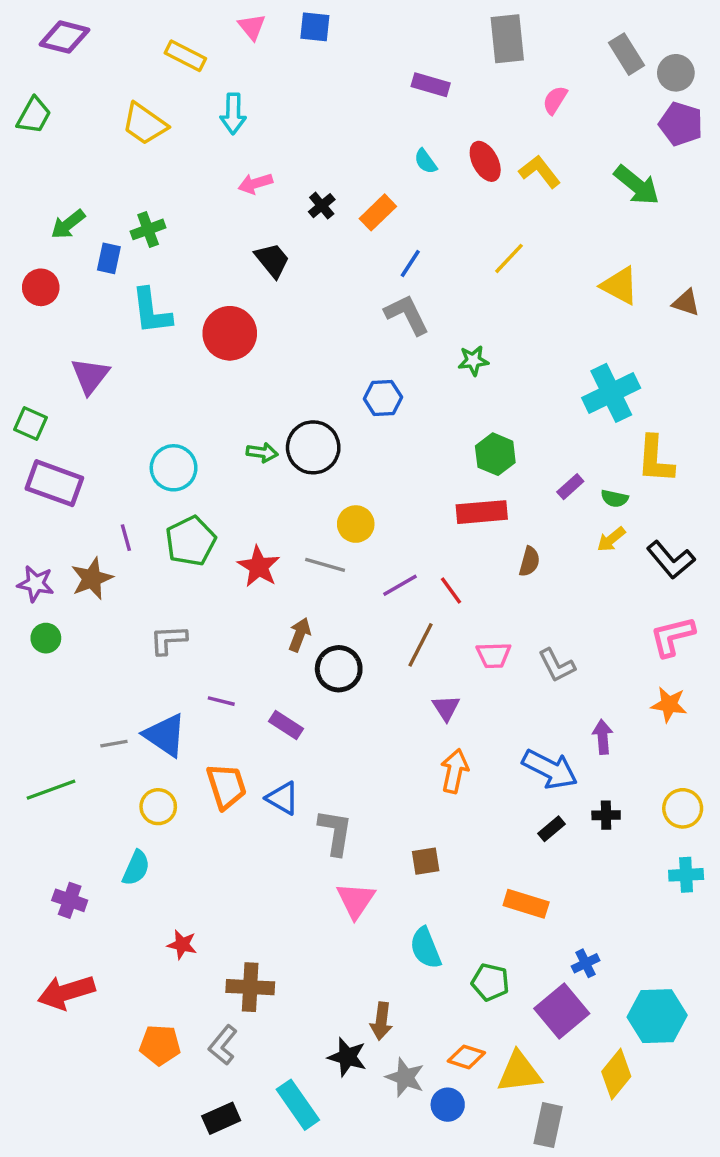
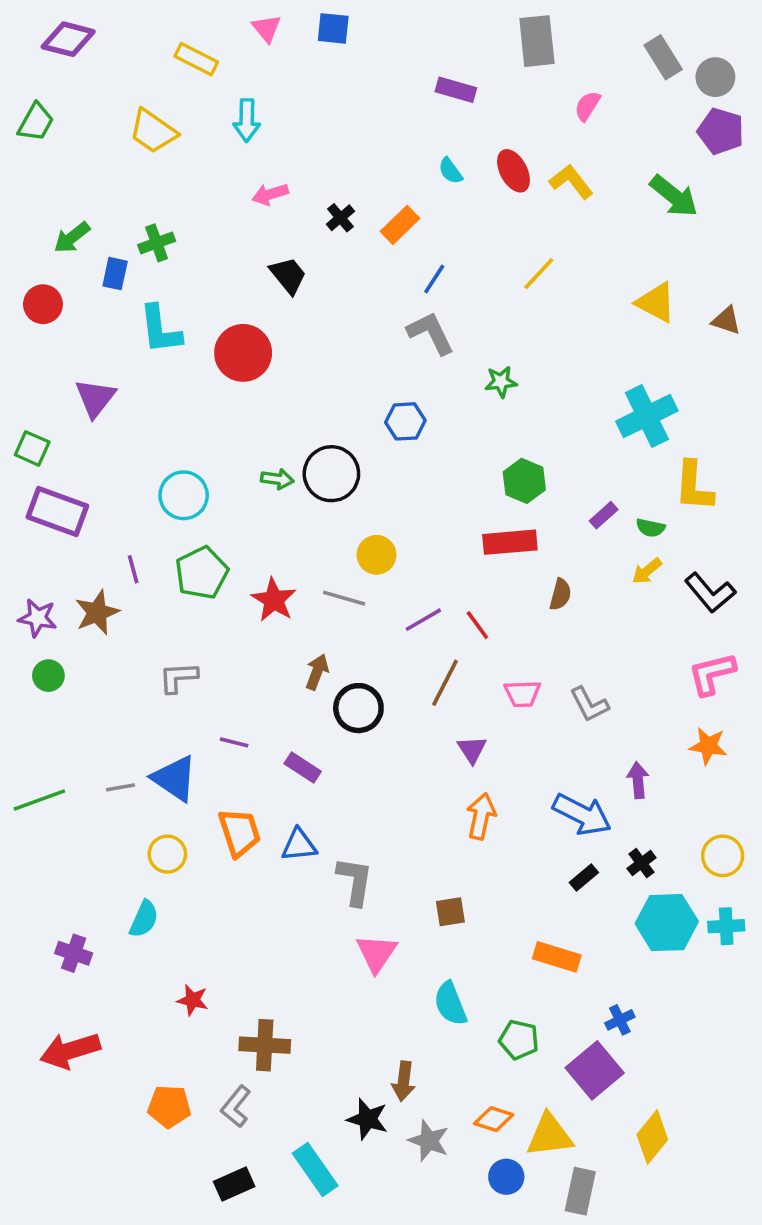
green line: (51, 790) -> (39, 800), moved
blue triangle: (283, 798) -> (299, 845), turned -36
black cross: (606, 815) -> (641, 863), turned -36
cyan hexagon: (657, 1016) -> (667, 923), moved
blue circle: (448, 1105) -> (506, 1177), moved

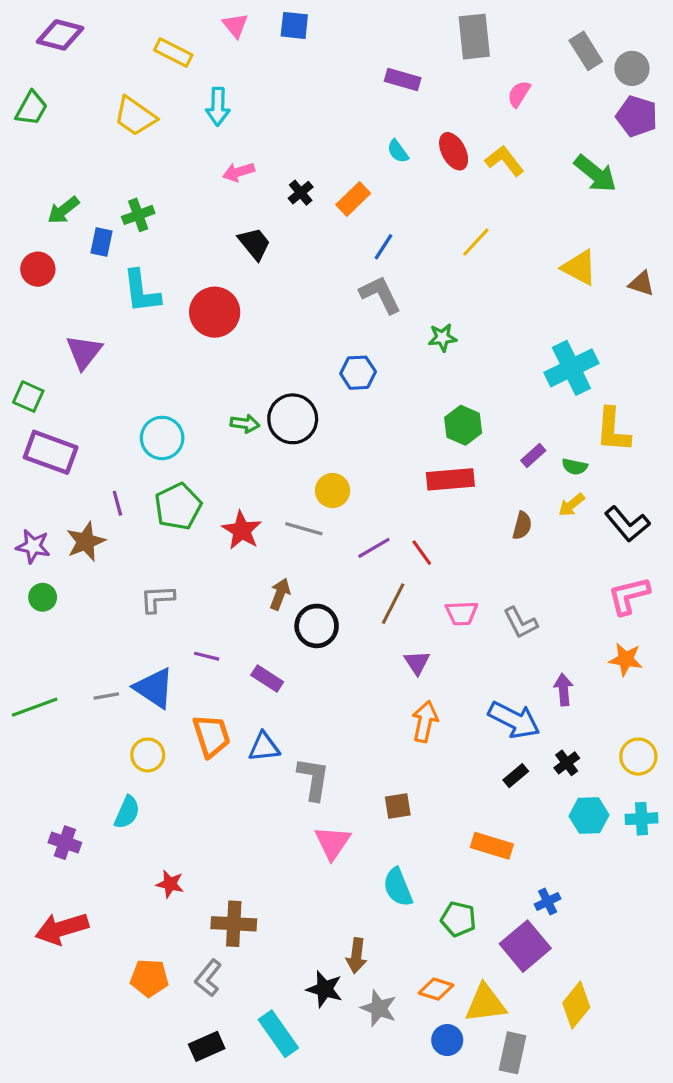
brown semicircle: (560, 594) -> (522, 526), moved
cyan hexagon: (667, 923) -> (589, 815), size x0.7

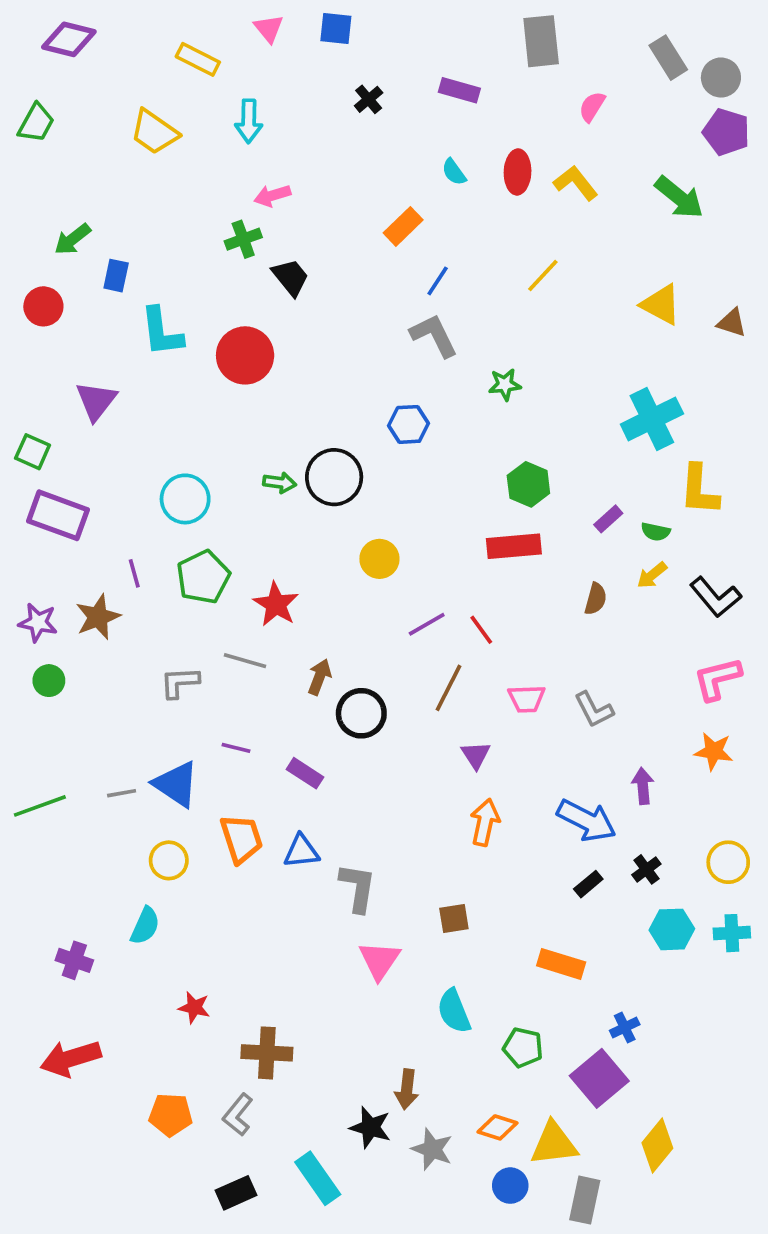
red ellipse: (454, 151) -> (518, 172), turned 30
black cross: (301, 193) -> (369, 99), moved
green cross: (138, 215) -> (243, 239), moved
gray line: (304, 529) -> (245, 661), moved

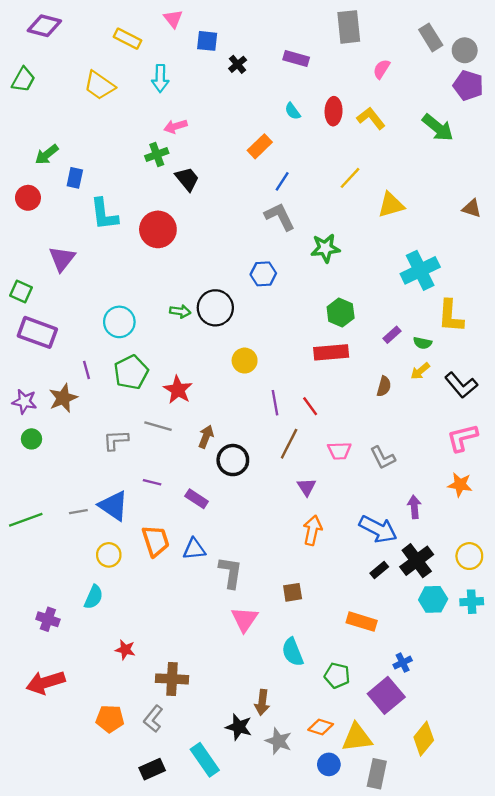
blue square: (336, 28) -> (207, 41), moved
yellow triangle: (661, 305) -> (391, 205), moved, turned -44
green star: (505, 385) -> (325, 248), size x1.4
purple line: (427, 624) -> (275, 403), turned -70
black cross: (646, 869) -> (417, 561), size x1.8

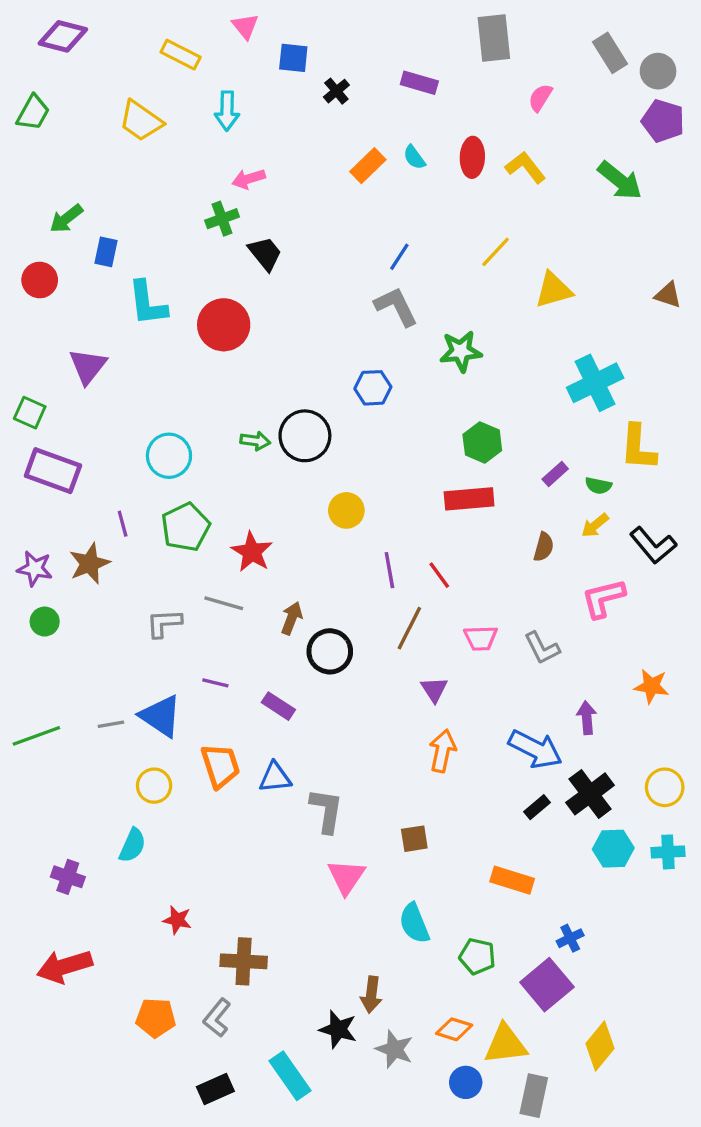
orange rectangle: (260, 146) -> (368, 166), moved
pink L-shape: (462, 438) -> (603, 598), moved

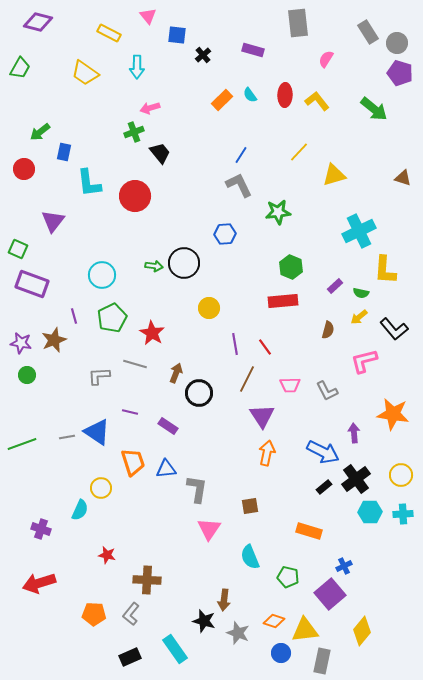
orange star: (651, 686) -> (393, 414), size x1.5
purple triangle: (434, 689) -> (262, 416), size x1.5
yellow circle: (154, 786) -> (101, 488), moved

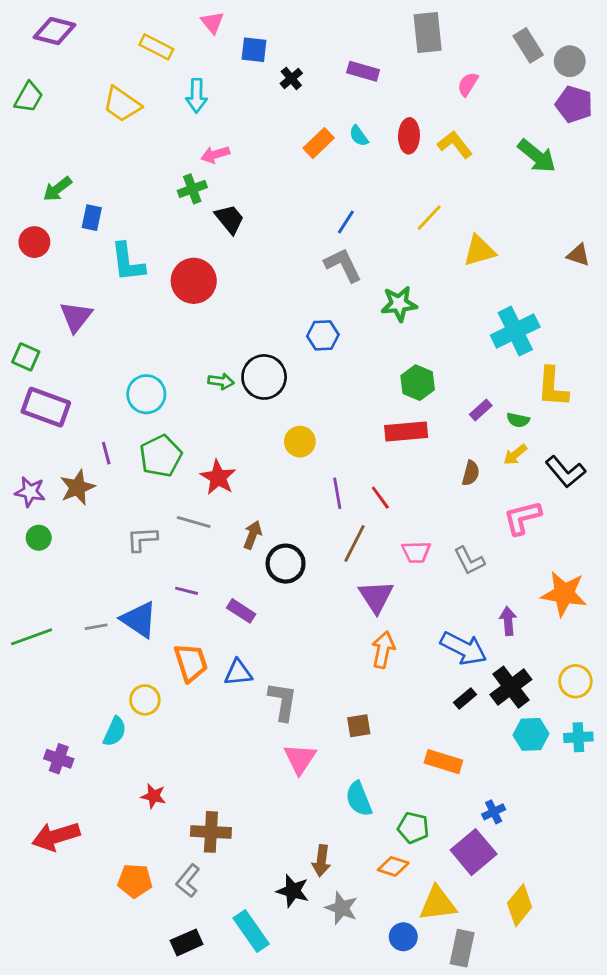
orange diamond: (274, 621) -> (393, 866), moved

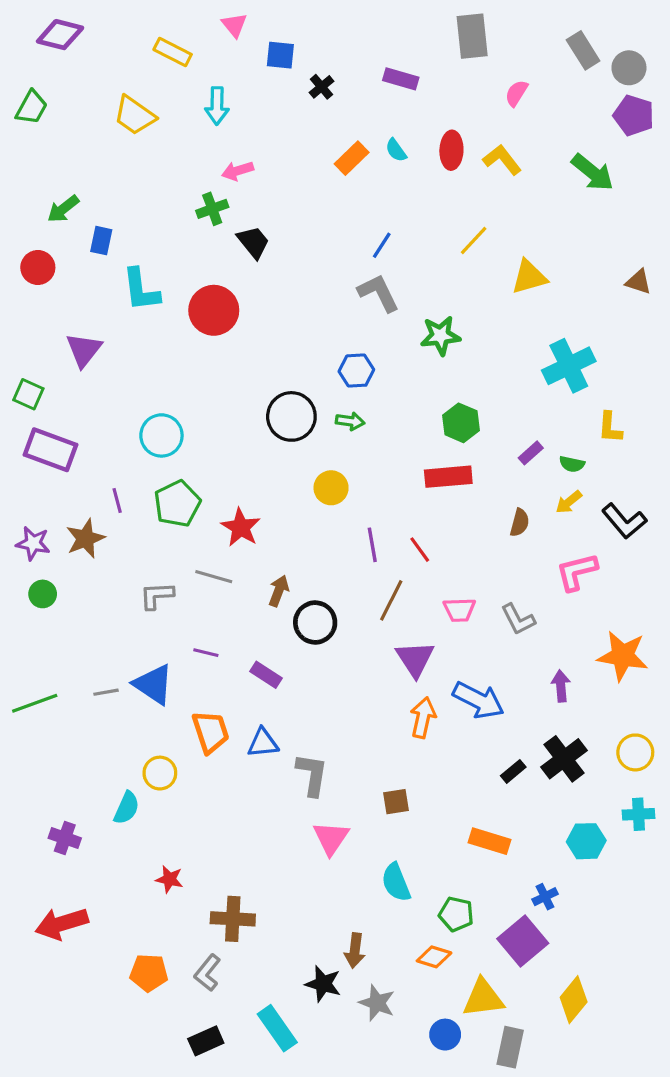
green arrow: (221, 381) -> (350, 421), moved
yellow L-shape: (553, 387) -> (610, 428), size x0.7
blue arrow: (464, 648) -> (478, 700), moved
cyan hexagon: (531, 734) -> (586, 841), moved

